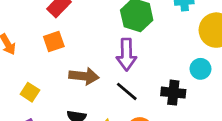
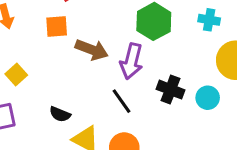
brown arrow: (84, 76) -> (92, 50), moved
black cross: (173, 93) -> (170, 90), moved

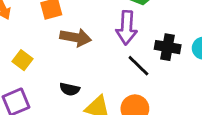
brown arrow: (92, 50) -> (76, 37), moved
black line: (121, 101) -> (138, 66), moved

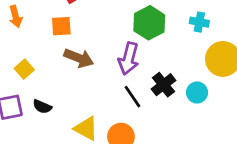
black cross: (168, 47) -> (163, 85), turned 30
black semicircle: (70, 89) -> (42, 107), moved

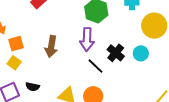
orange square: (61, 26) -> (16, 44), moved
brown arrow: (79, 58) -> (51, 47), turned 90

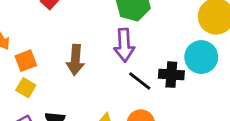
black cross: (116, 53) -> (171, 75), moved, turned -30
cyan circle: (141, 53) -> (201, 57), size x1.5

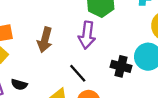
black line: (140, 81) -> (78, 73), moved

